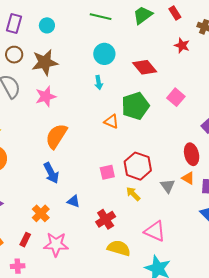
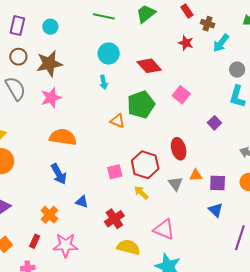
red rectangle: (175, 13) -> (187, 11), moved
orange semicircle: (56, 136) -> (63, 137), turned 68
red ellipse: (192, 154) -> (179, 149), moved
orange triangle: (188, 178) -> (196, 175), turned -32

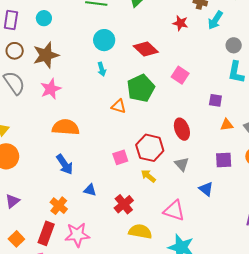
purple square: (214, 123) -> (215, 100), turned -32
orange triangle: (196, 175) -> (227, 125), moved
blue triangle: (216, 210) -> (206, 189), moved
red rectangle: (35, 241) -> (46, 233), size x1.6

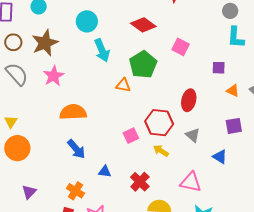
cyan circle: (104, 40) -> (87, 21), moved
cyan arrow: (102, 69) -> (102, 50), size x1.6
orange triangle: (227, 125) -> (233, 91), turned 40
red ellipse: (182, 129) -> (189, 100), turned 40

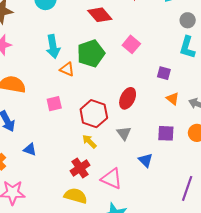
cyan arrow: (102, 50) -> (53, 46), moved
pink square: (131, 136) -> (54, 104), moved
red cross: (140, 182) -> (80, 168), moved

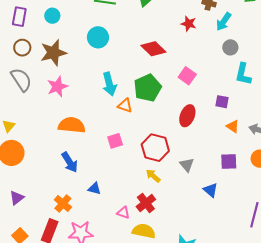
gray circle: (188, 20) -> (230, 47), moved
red ellipse: (128, 98) -> (187, 116), moved
pink triangle: (111, 179) -> (123, 213), moved, size x0.6

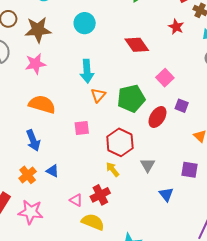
green pentagon: (148, 88) -> (131, 99), moved
purple square: (222, 102) -> (182, 106), moved
orange triangle: (125, 106) -> (98, 95), turned 42
orange cross: (63, 203) -> (28, 175), moved

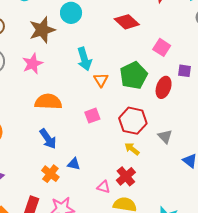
brown star: (38, 30) -> (42, 30), moved

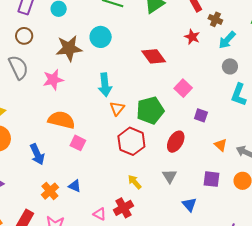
red ellipse: (164, 87) -> (176, 142), moved
pink square: (92, 116) -> (78, 143), moved, turned 35
red hexagon: (133, 121) -> (131, 141), moved
blue arrow: (48, 139) -> (37, 154), moved

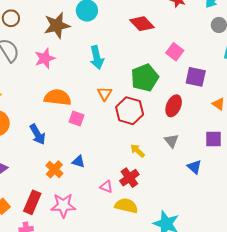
orange triangle: (117, 108) -> (105, 94), moved
purple square: (201, 115) -> (196, 77), size x1.5

